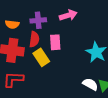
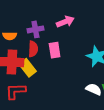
yellow rectangle: (41, 57) -> (28, 68), moved

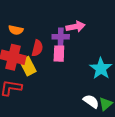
purple cross: (35, 29) -> (61, 37), moved

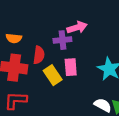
pink rectangle: (59, 54) -> (71, 67), moved
yellow rectangle: (28, 66) -> (53, 75), moved

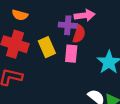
red semicircle: (39, 55) -> (79, 34), moved
yellow rectangle: (53, 75) -> (47, 47), moved

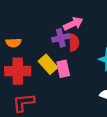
pink rectangle: (71, 54) -> (63, 69), moved

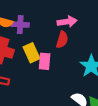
purple cross: (61, 38) -> (20, 25), moved

